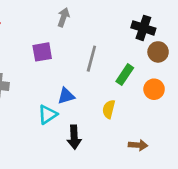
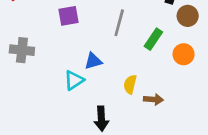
yellow semicircle: (109, 109) -> (130, 84), moved
black arrow: (74, 137) -> (101, 119), moved
brown arrow: (138, 145) -> (153, 99), moved

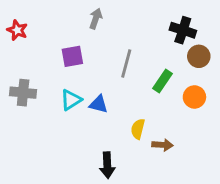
blue triangle: (93, 61) -> (99, 104), turned 30
cyan triangle: (74, 80) -> (71, 100), moved

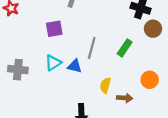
gray line: (126, 64) -> (92, 48), moved
gray cross: (23, 93) -> (18, 70), moved
orange circle: (194, 97) -> (150, 80), moved

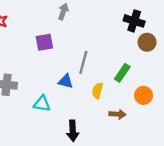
green rectangle: (125, 48) -> (122, 73), moved
cyan triangle: (53, 63) -> (42, 104), moved, turned 42
yellow semicircle: (105, 85) -> (97, 91), moved

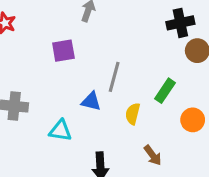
black cross: (134, 21) -> (180, 23), turned -30
brown arrow: (118, 114) -> (153, 155), moved, turned 49

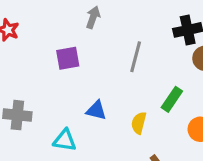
gray line: (114, 77) -> (136, 57), moved

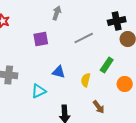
gray line: (136, 57) -> (84, 38), turned 48
cyan triangle: (65, 140) -> (39, 91), turned -35

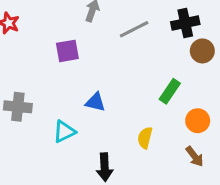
gray line: (84, 38) -> (134, 29), moved
yellow semicircle: (86, 80) -> (145, 138), moved
brown arrow: (99, 107) -> (195, 156), moved

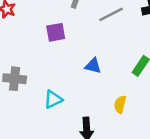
blue triangle: (95, 102) -> (93, 66), moved

